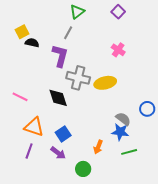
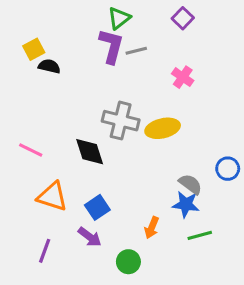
gray line: (68, 33) -> (136, 51), moved, turned 48
purple L-shape: (60, 56) -> (111, 46), moved
purple line: (29, 151) -> (45, 251), moved

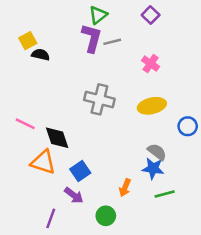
yellow ellipse: (163, 128) -> (152, 106), moved
black diamond: (90, 152) -> (57, 138), moved
blue circle: (228, 169) -> (188, 126), moved
purple line: (45, 251) -> (51, 218), moved

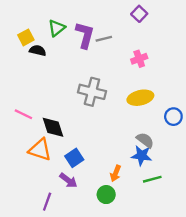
green triangle: (98, 15) -> (57, 28), moved
pink cross: (151, 64) -> (139, 59), turned 35
green circle: (106, 216) -> (106, 195), moved

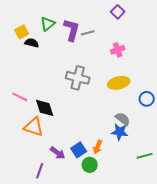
blue square: (74, 158) -> (79, 150), moved
green line: (152, 179) -> (145, 156), moved

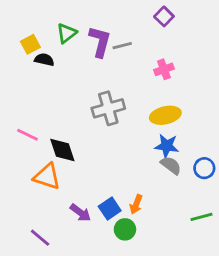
gray cross: (78, 78) -> (108, 108), turned -30
blue circle: (147, 99) -> (204, 168), moved
blue star: (120, 132) -> (167, 146), moved
purple line: (40, 171) -> (40, 238), moved, turned -70

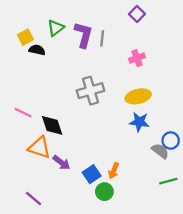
gray line: (122, 46) -> (102, 38), turned -70
gray semicircle: (171, 165) -> (160, 151), moved
purple arrow: (80, 213) -> (61, 163), moved

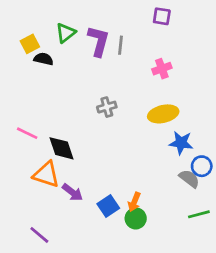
purple square: (137, 14) -> (162, 16), turned -35
gray cross: (90, 91) -> (107, 107), size x0.6
blue star: (139, 122) -> (181, 143), moved
green circle: (104, 192) -> (136, 218), moved

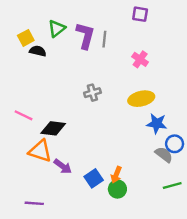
pink cross: (162, 69) -> (140, 59), turned -35
black diamond: (61, 148) -> (53, 128), turned -65
purple line: (39, 235) -> (34, 203), turned -36

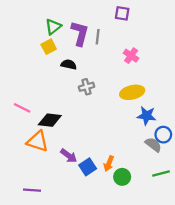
purple square: (140, 14) -> (122, 13), moved
yellow square: (26, 38) -> (49, 47), moved
black semicircle: (38, 51) -> (69, 65), moved
purple arrow: (63, 166) -> (69, 156), moved
green circle: (117, 189) -> (122, 177), moved

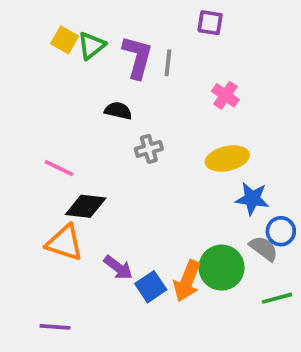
yellow square: (49, 47) -> (65, 40), moved, turned -32
pink line: (22, 108) -> (59, 168), moved
orange arrow: (109, 164) -> (187, 281), size x1.5
green circle: (122, 177) -> (222, 268), moved, size x1.5

